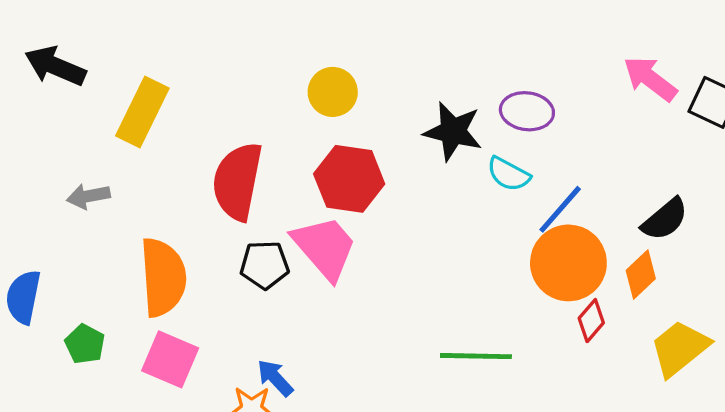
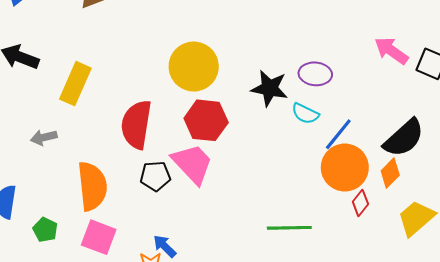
yellow circle: (333, 92) -> (194, 67), size x1.6
black semicircle: (665, 219) -> (404, 138), size x1.4

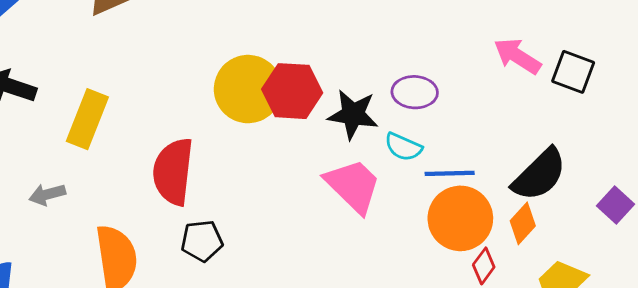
red hexagon: (206, 120) -> (292, 91), moved
blue line: (338, 134) -> (450, 173), turned 52
pink trapezoid: (192, 164) -> (353, 186), moved

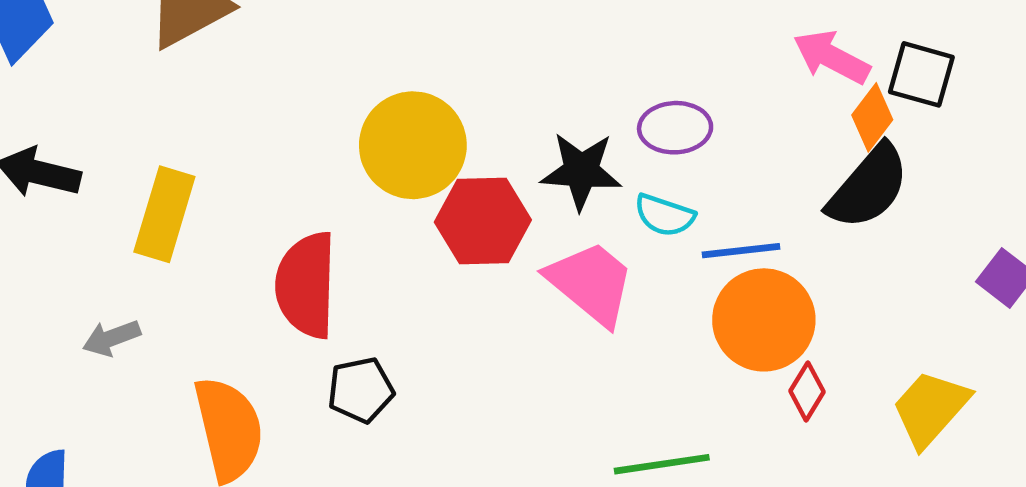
red hexagon: (292, 91) -> (483, 221), moved
black semicircle: (539, 175) -> (868, 187), moved
orange diamond: (523, 223) -> (872, 117), moved

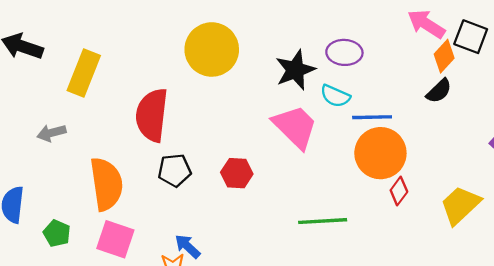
black star: (581, 171) -> (295, 70), turned -30
black semicircle: (868, 187) -> (439, 91), size x0.6
red hexagon: (483, 221) -> (237, 173), moved, size x0.7

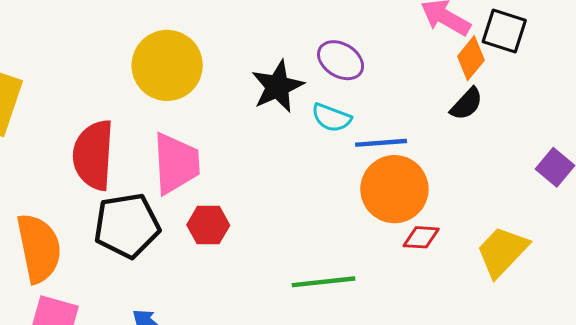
purple ellipse: (344, 52) -> (341, 60), turned 32
pink trapezoid: (295, 127) -> (176, 163), moved, turned 45
black pentagon: (175, 170) -> (127, 226), size x1.5
red diamond: (399, 191) -> (421, 237), turned 60

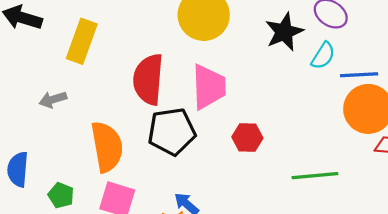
cyan semicircle: (331, 118) -> (323, 56), turned -80
red hexagon: (208, 225) -> (247, 138), moved

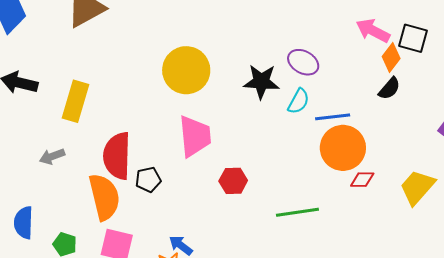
black star: (284, 32) -> (261, 82), turned 30
red semicircle: (148, 79) -> (117, 156), moved
black pentagon: (172, 132) -> (148, 180), moved, size x0.6

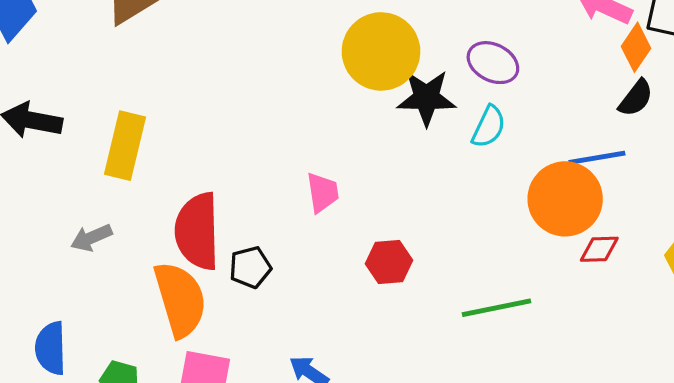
yellow circle: (186, 70) -> (381, 51), moved
blue line: (333, 117) -> (597, 158), moved
pink trapezoid: (195, 136) -> (323, 192), size x0.6

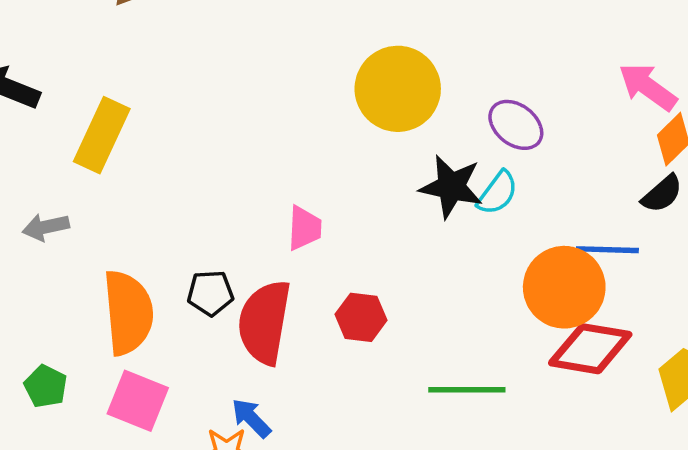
black star: (426, 98) -> (451, 187), moved
red semicircle: (197, 231) -> (264, 322), moved
red diamond: (599, 249) -> (590, 349), size x1.8

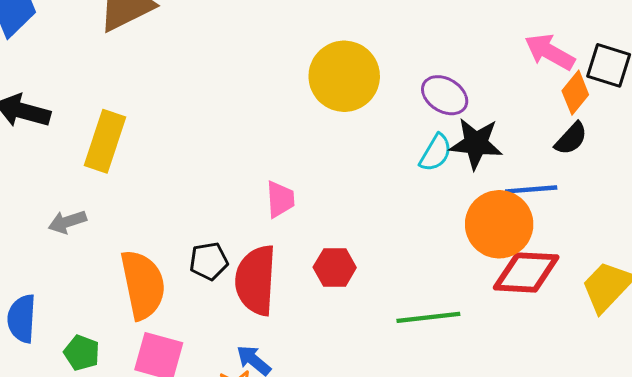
black star: (451, 187) -> (476, 144), moved

